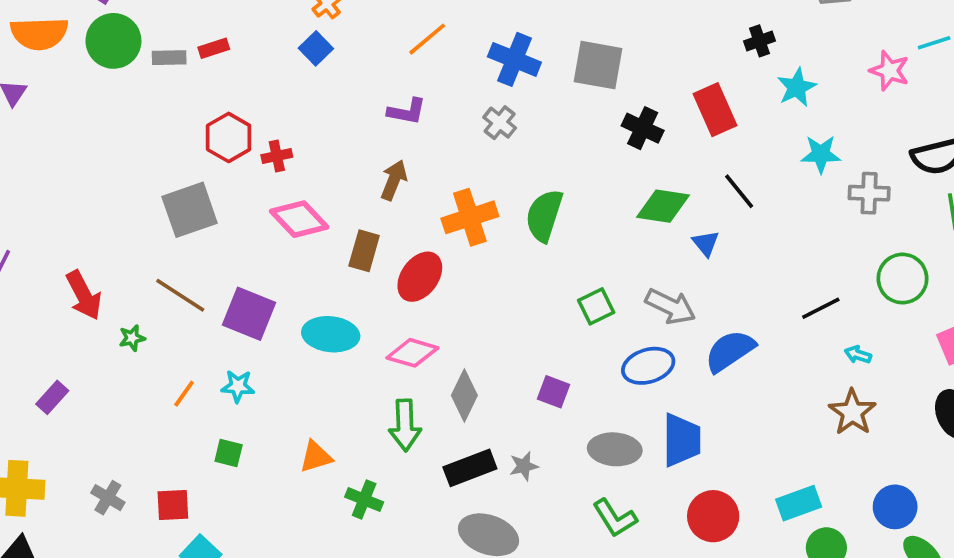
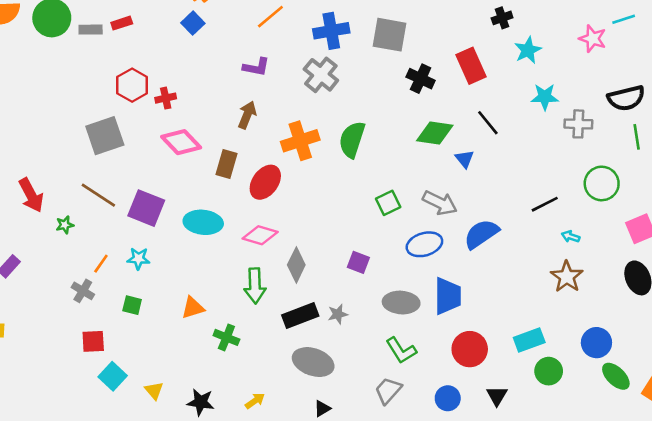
blue cross: (514, 59) -> (331, 31), turned -32
gray cross: (500, 123) -> (321, 75), size x1.5
gray cross: (108, 498) -> (83, 291), moved

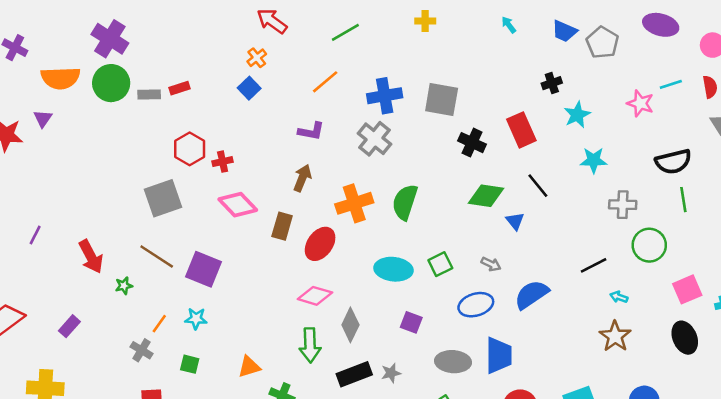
gray cross: (578, 124) -> (623, 205), moved
gray arrow: (440, 203) -> (491, 264), size x0.6
cyan ellipse: (203, 222) -> (393, 269), moved

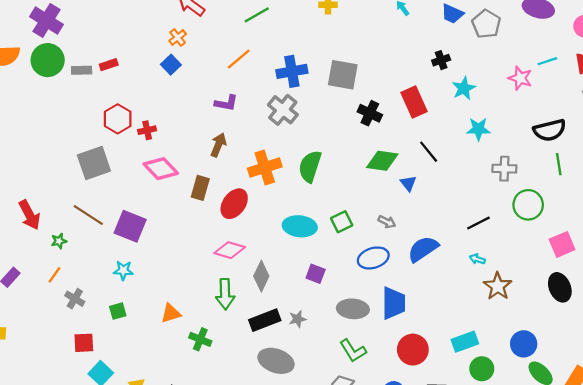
cyan arrow: (619, 297) -> (477, 259), moved
orange line: (159, 324) -> (54, 275), moved
green square: (190, 364) -> (118, 311), turned -30

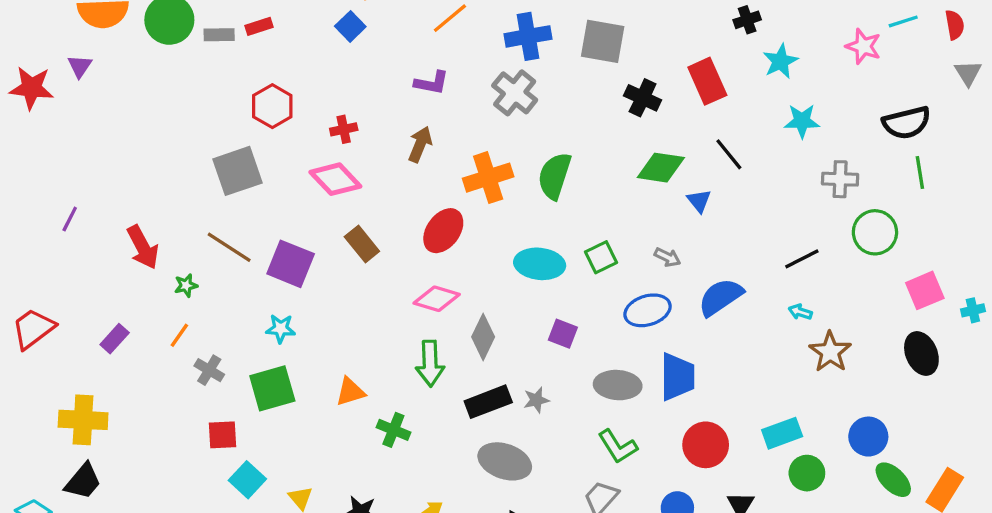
red cross: (147, 130) -> (344, 129), moved
brown rectangle: (200, 188) -> (362, 244), moved, turned -55
green square: (118, 311) -> (272, 388), size x1.8

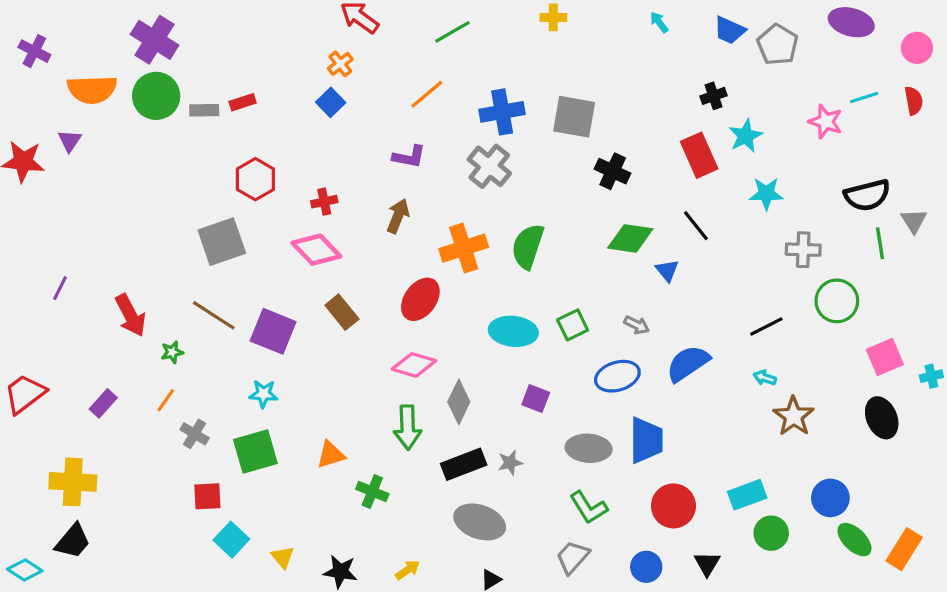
gray triangle: (968, 73) -> (914, 221), moved
red rectangle: (707, 81) -> (699, 155), moved

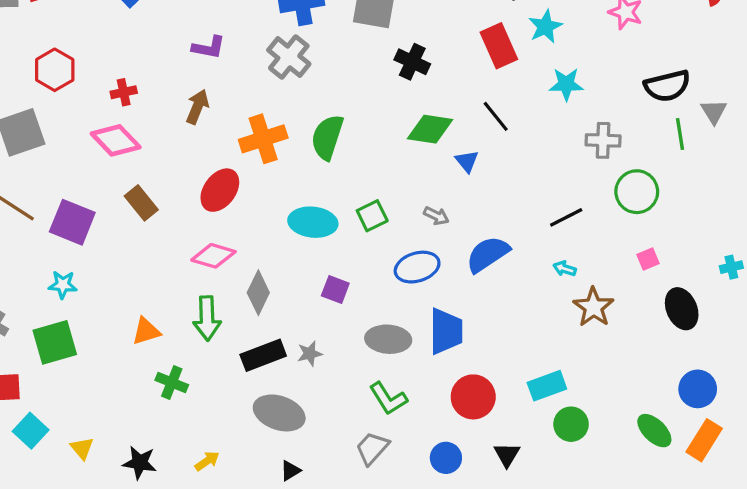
pink square: (885, 357) -> (648, 259), moved, size x0.6
orange triangle: (331, 455) -> (146, 331), moved
blue circle: (830, 498) -> (698, 389), moved

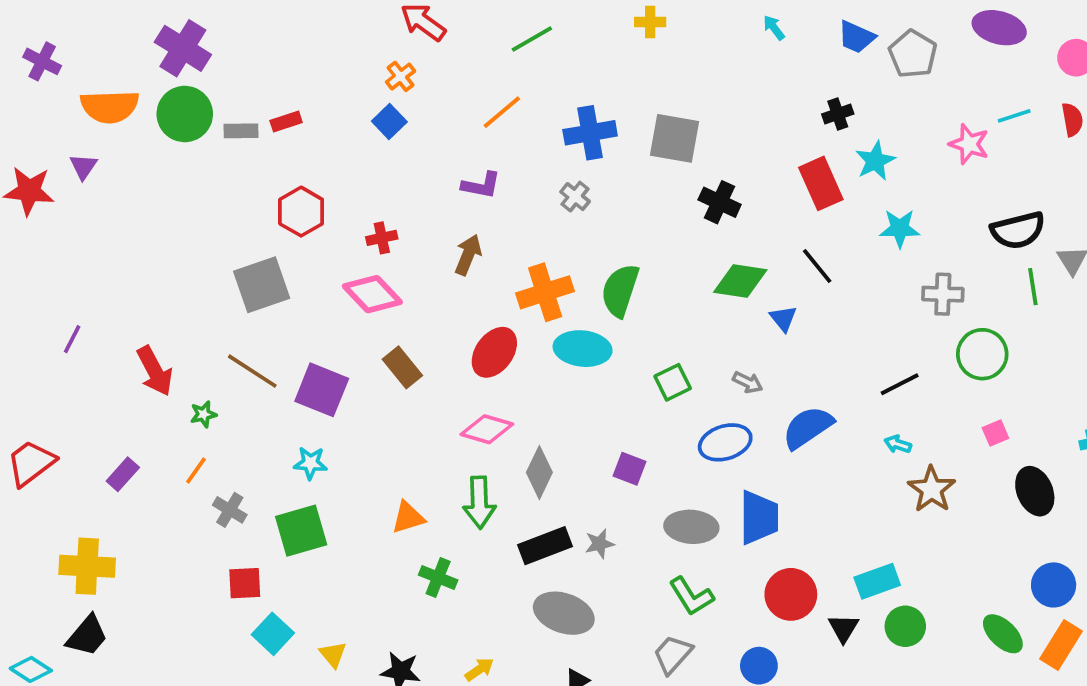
gray cross: (289, 57) -> (575, 197), size x0.6
cyan ellipse: (313, 222) -> (583, 349), moved
black triangle: (507, 455) -> (843, 628), moved

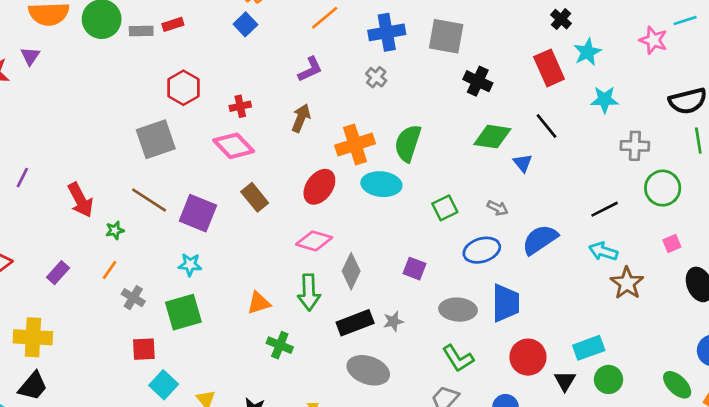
black cross: (838, 114) -> (561, 19), turned -30
purple L-shape: (481, 185) -> (310, 69), turned -36
cyan arrow: (898, 444) -> (603, 251), size x1.5

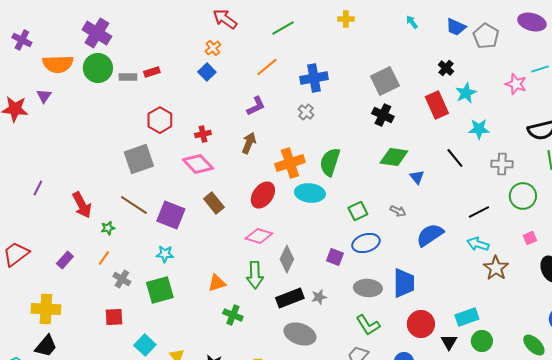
gray square: (446, 36) -> (385, 81), moved, turned -36
black line: (546, 126) -> (455, 158), moved
blue ellipse: (482, 250) -> (366, 243), moved
red square: (144, 349) -> (114, 317), moved

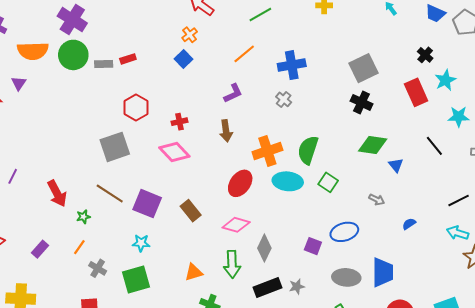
brown arrow: (249, 143) -> (226, 131), turned 150
brown rectangle: (214, 203) -> (191, 211), moved
green square: (358, 211) -> (328, 182), moved, turned -30
blue semicircle: (430, 235) -> (409, 224), size x0.5

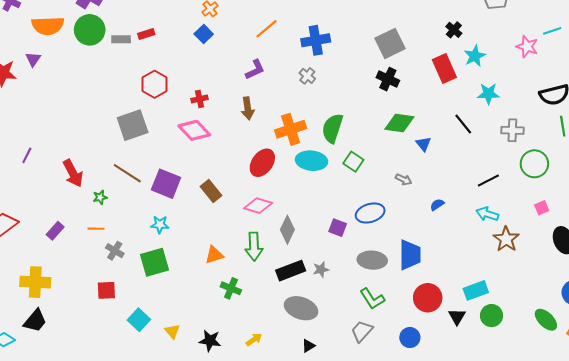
orange line: (79, 247) -> (96, 229), turned 56

